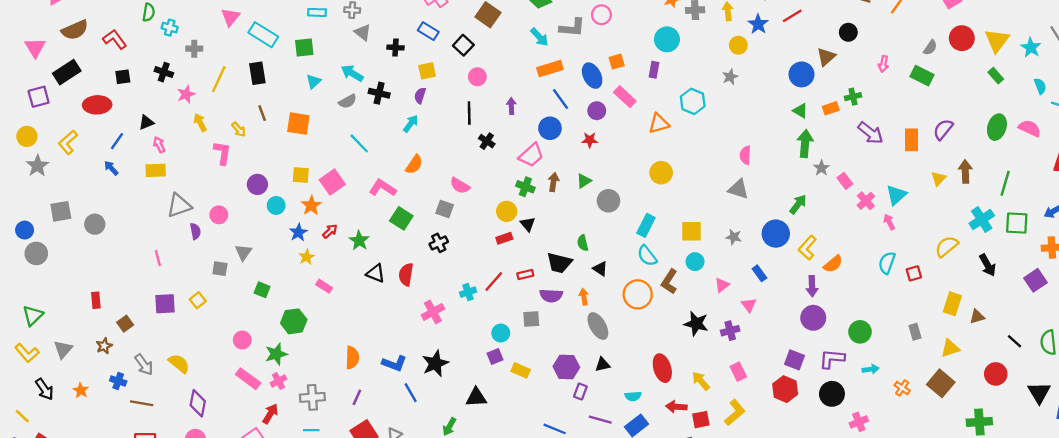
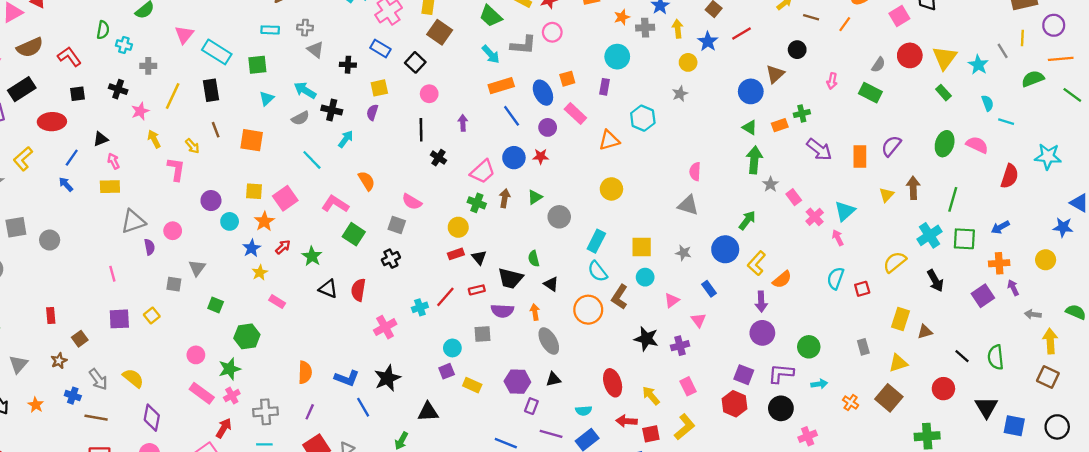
cyan arrow: (411, 124) -> (346, 139), moved
blue circle: (550, 128) -> (514, 158), moved
orange semicircle: (414, 165) -> (367, 181), turned -66
black triangle: (528, 224) -> (479, 257), moved

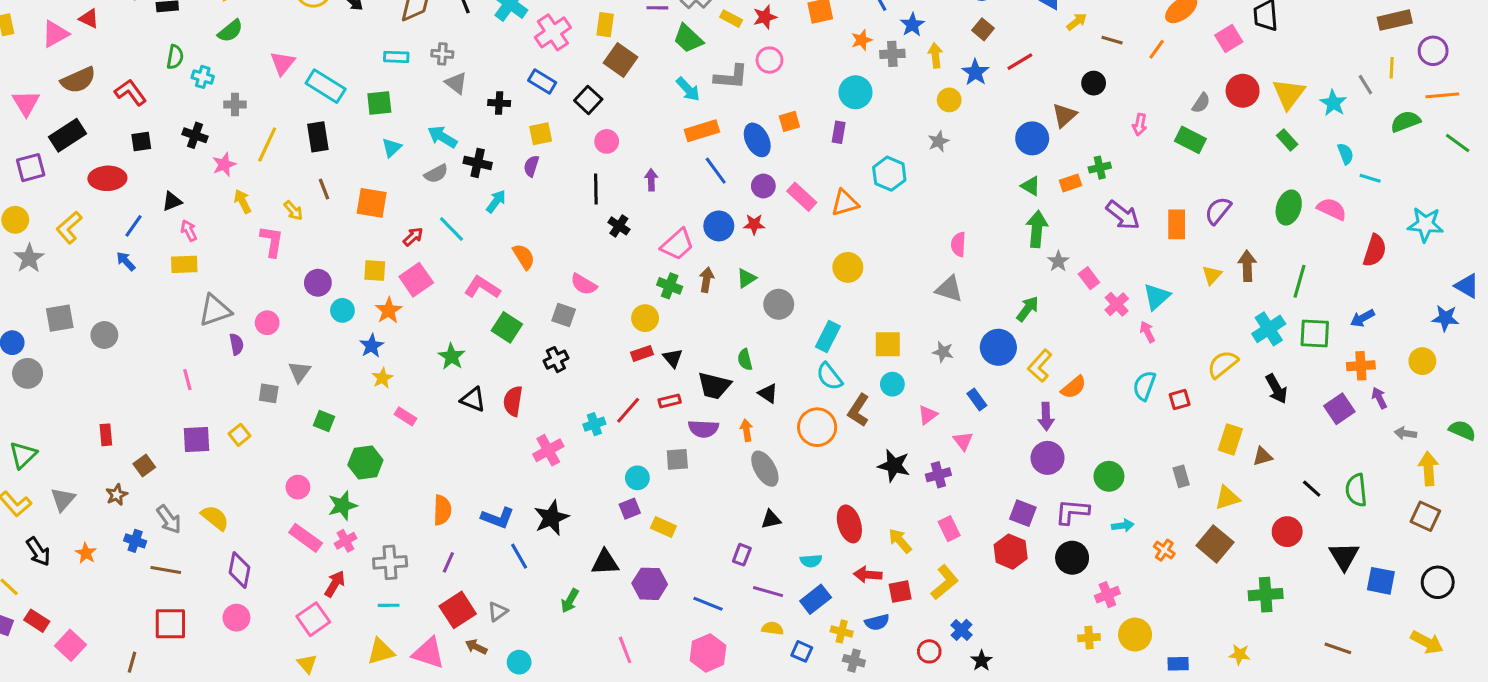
pink rectangle: (575, 113) -> (802, 197), moved
red arrow: (283, 247) -> (413, 237), moved
purple hexagon: (517, 382) -> (650, 584), moved

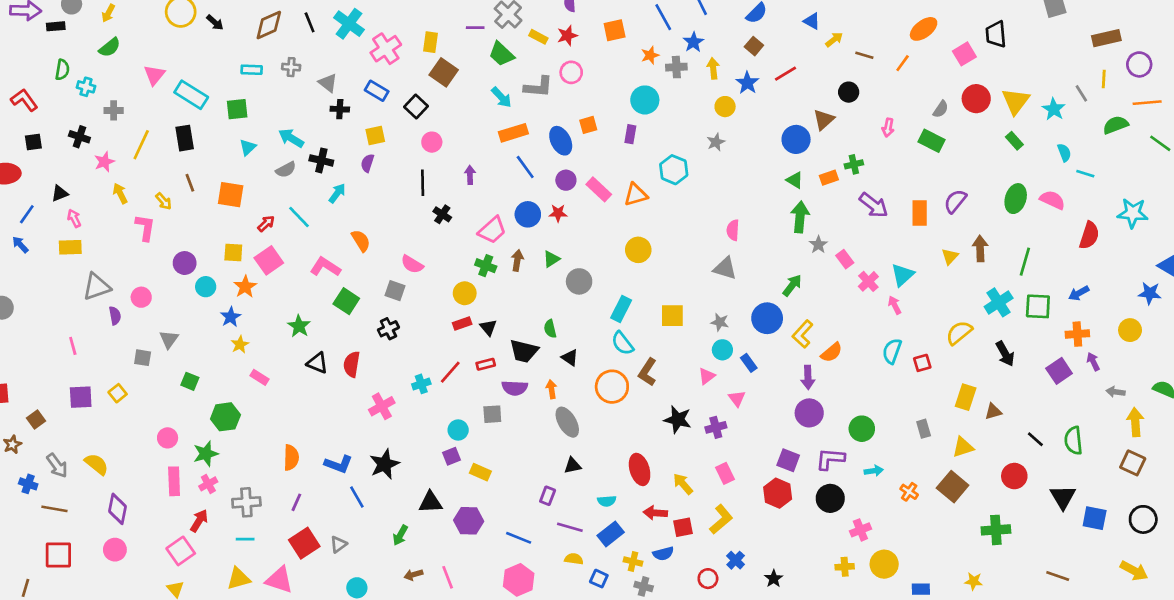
gray triangle: (456, 83) -> (328, 83), moved
cyan circle: (892, 384) -> (722, 350), moved
pink rectangle: (306, 538) -> (174, 481), turned 52
brown arrow: (476, 647) -> (413, 575), moved, turned -42
black star: (981, 661) -> (774, 579), moved

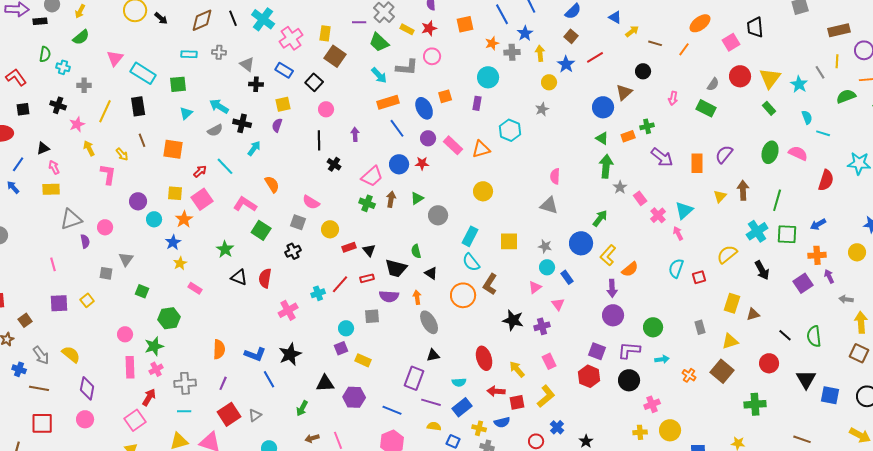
yellow circle: (465, 293) -> (330, 229), moved
purple rectangle: (548, 496) -> (414, 378), size x1.6

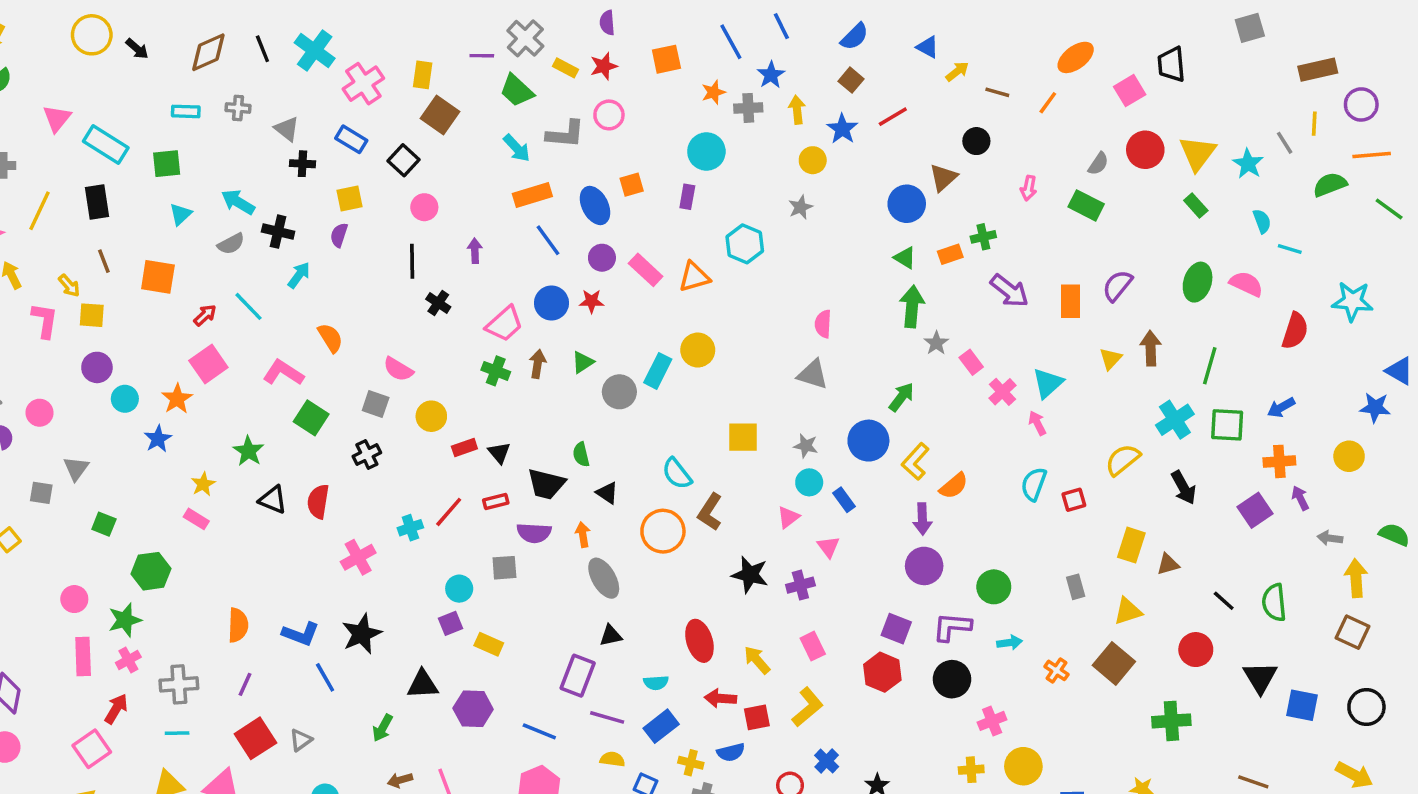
yellow square: (175, 193) -> (92, 315), moved
cyan rectangle: (470, 236) -> (658, 371), moved
yellow star: (180, 263) -> (203, 484), moved

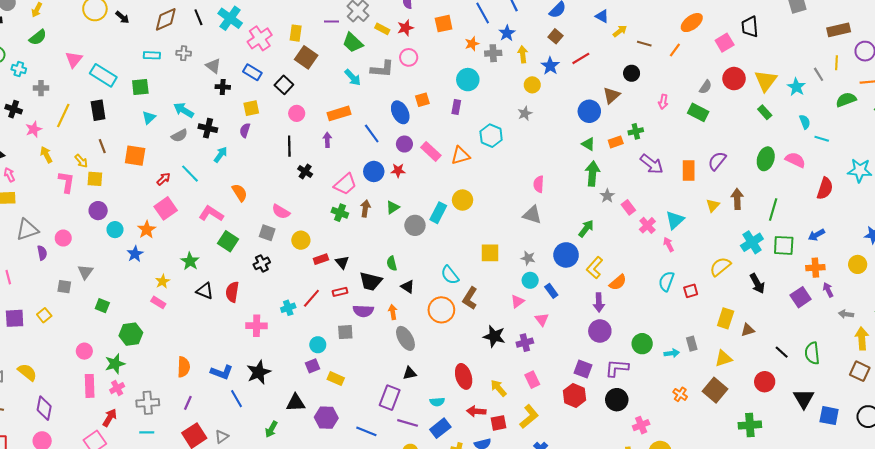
orange rectangle: (532, 195) -> (339, 113), moved
pink cross: (358, 557) -> (257, 326), turned 30
cyan arrow: (1009, 643) -> (672, 353), moved

